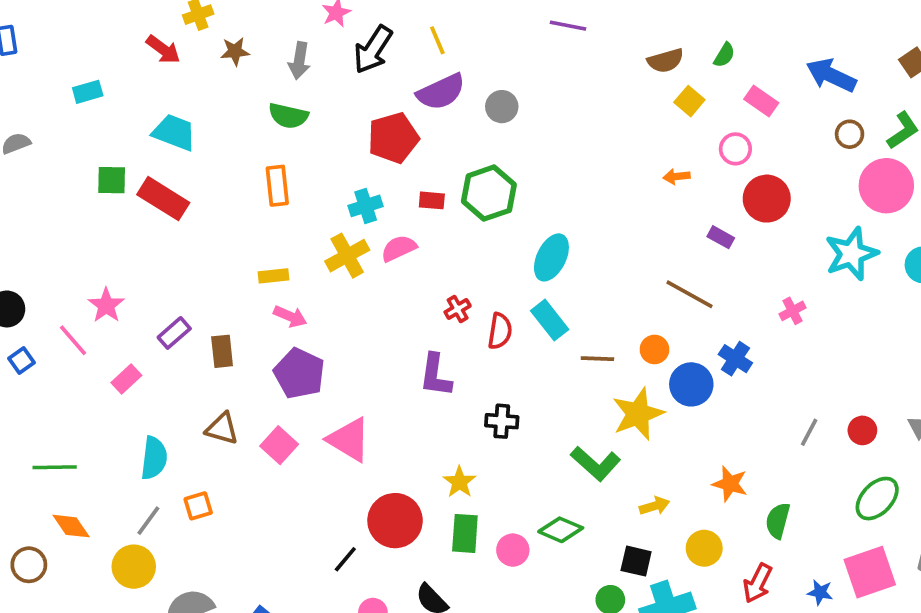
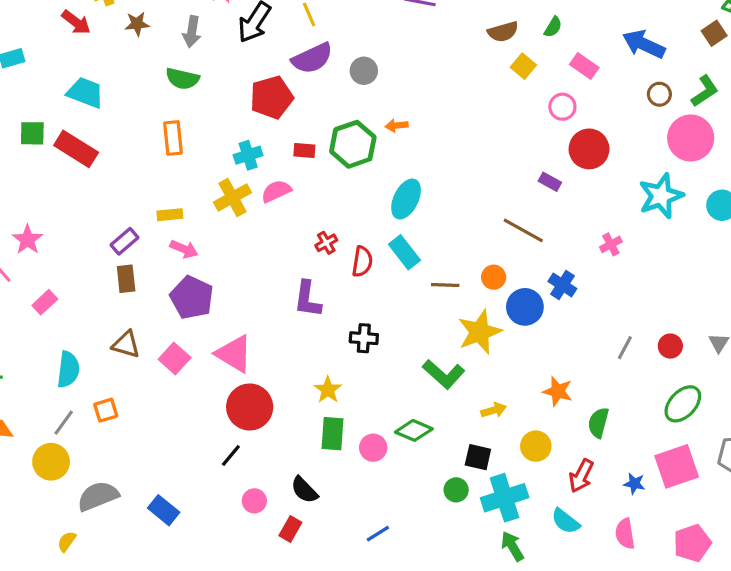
orange arrow: (677, 176) -> (397, 125), moved
purple rectangle: (174, 333) -> (125, 241), moved
red circle: (395, 521) -> (250, 407), moved

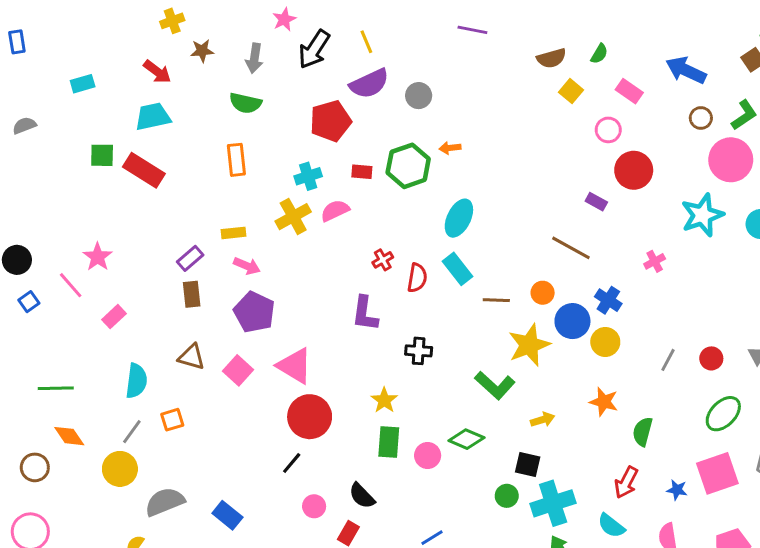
red arrow: (76, 22) -> (157, 72), moved
cyan trapezoid: (85, 93) -> (153, 116), turned -33
yellow circle: (536, 446) -> (605, 342), moved

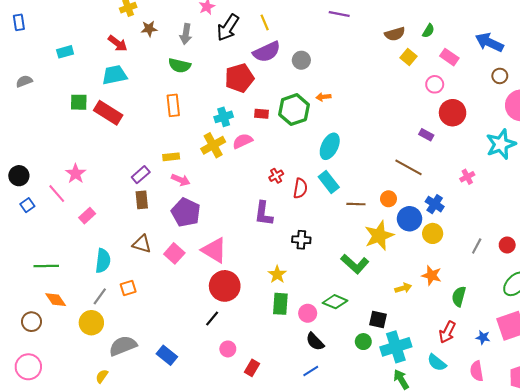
yellow arrow: (543, 420) -> (403, 288), moved
black semicircle: (362, 496) -> (315, 342), moved

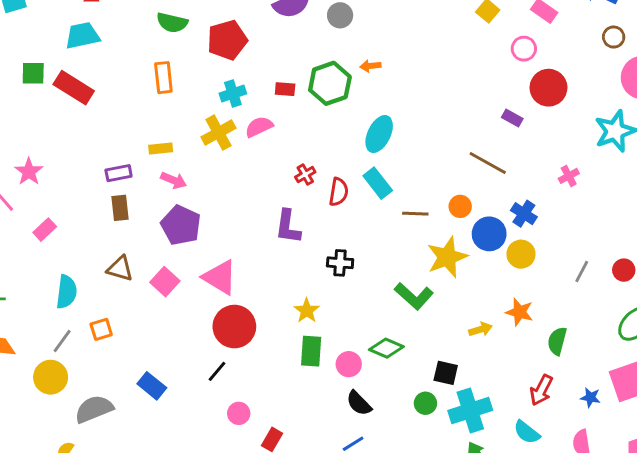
red pentagon: (239, 78) -> (227, 40), moved
purple rectangle: (141, 175) -> (119, 173), turned 30
blue rectangle: (167, 355) -> (152, 386), moved

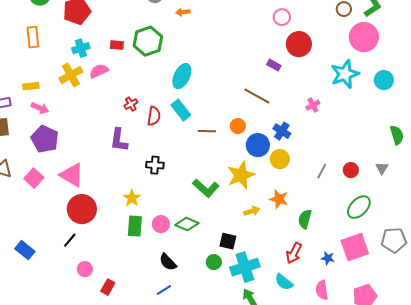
orange arrow: (370, 66) -> (183, 12), moved
yellow star: (447, 257) -> (241, 175), moved
pink circle: (349, 364) -> (161, 224), moved

